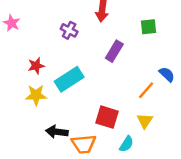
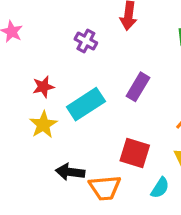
purple rectangle: (114, 51) -> (138, 87), moved
yellow star: (36, 95) -> (43, 125), turned -30

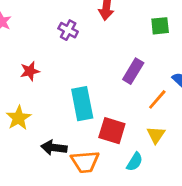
purple rectangle: (138, 87) -> (133, 71), moved
cyan rectangle: (86, 104) -> (82, 104), moved, turned -68
yellow star: (43, 125) -> (19, 118), moved

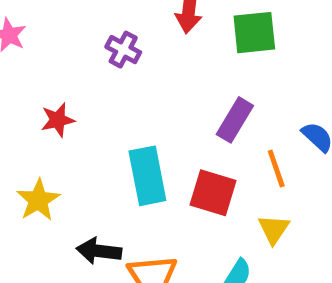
green square: (160, 26) -> (254, 33), moved, size x1.4
orange line: (157, 99) -> (276, 168), turned -60
red square: (112, 131) -> (213, 193), moved

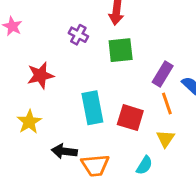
green square: (254, 33) -> (121, 50), moved
red star: (58, 120) -> (40, 75), size x1.4
purple rectangle: (235, 120) -> (163, 74), moved

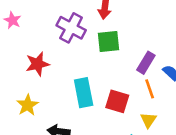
purple cross: (78, 35) -> (71, 28), size x1.6

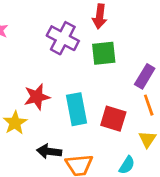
red star: (37, 64) -> (37, 97), moved

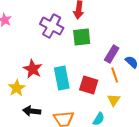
red star: (37, 97) -> (33, 69), turned -30
black arrow: (49, 151) -> (32, 111), moved

